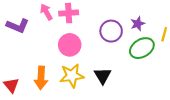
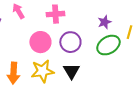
pink cross: (69, 13) -> (55, 14), moved
purple circle: (111, 31) -> (70, 42), moved

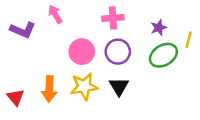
pink cross: (55, 14) -> (113, 18), moved

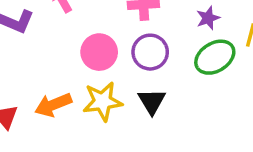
orange arrow: (49, 89) -> (53, 105), turned 65

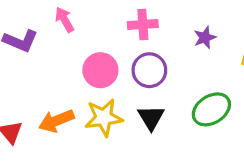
green ellipse: (215, 57) -> (211, 109), moved

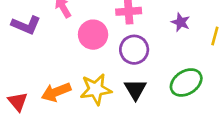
purple star: (205, 38) -> (181, 22), turned -30
pink circle: (100, 70) -> (93, 35), moved

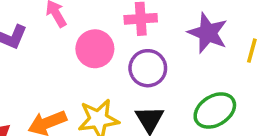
purple star: (181, 22) -> (208, 33), size x1.6

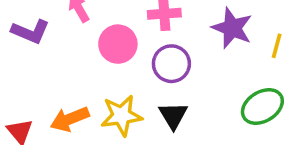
green ellipse: (215, 111) -> (262, 107), moved

